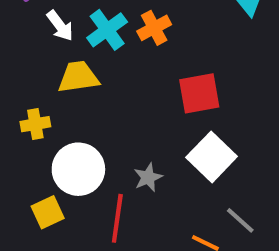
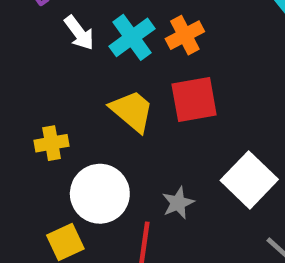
yellow trapezoid: (78, 77) -> (132, 111), moved, turned 48
red square: (199, 93) -> (194, 99), moved

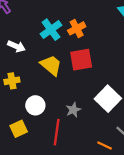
white arrow: (79, 33) -> (16, 46), moved, turned -30
white circle: (100, 194) -> (35, 105), size x0.7

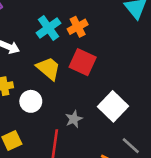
red square: (81, 60) -> (83, 62), turned 35
white circle: (35, 105) -> (31, 101), moved

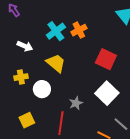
red square: (83, 62) -> (106, 59), moved

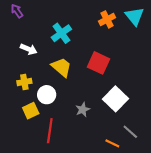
orange cross: (79, 30) -> (107, 19), moved
red square: (106, 59) -> (99, 63), moved
yellow square: (27, 120) -> (31, 111), moved
red line: (61, 123) -> (50, 131), moved

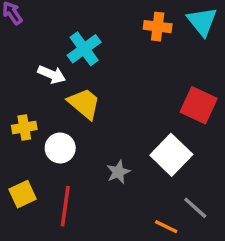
orange cross: (107, 19) -> (158, 27), turned 35
white arrow: (29, 49) -> (52, 74), moved
red square: (99, 63) -> (199, 105), moved
yellow square: (31, 111) -> (23, 194), moved

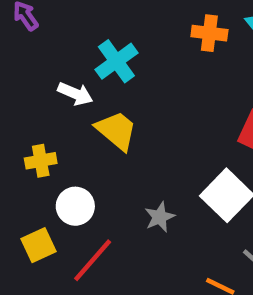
white circle: (60, 148) -> (75, 206), moved
red line: (65, 206) -> (93, 260), turned 33

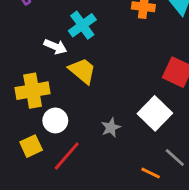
yellow cross: (41, 161) -> (33, 91), size x1.6

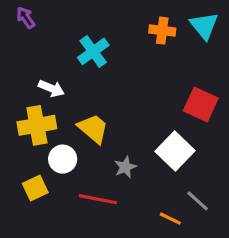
white arrow: (55, 47) -> (51, 88), moved
yellow trapezoid: (82, 71) -> (93, 129), moved
red line: (67, 156) -> (98, 199), moved, turned 60

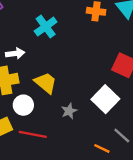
white arrow: (51, 88) -> (15, 54), turned -30
red line: (98, 199) -> (33, 134), moved

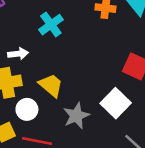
gray star: (69, 111) -> (76, 116), size x1.5

